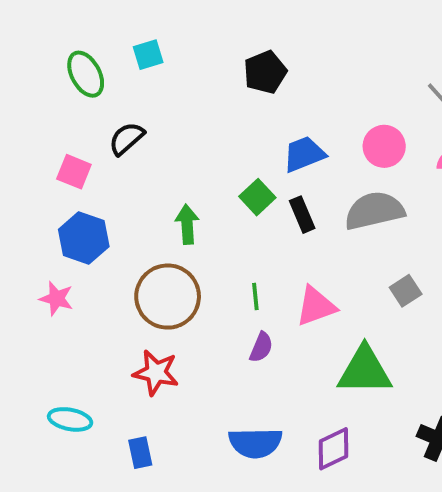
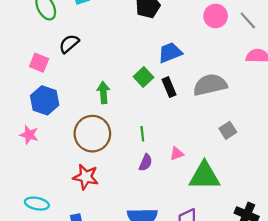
pink circle: (384, 146) -> (216, 16), moved
pink triangle: (316, 306) -> (177, 154), moved, size x0.6

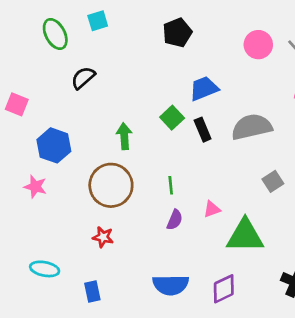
pink square: (39, 63) -> (17, 104), moved
red star: (86, 177) -> (103, 237), size x0.7

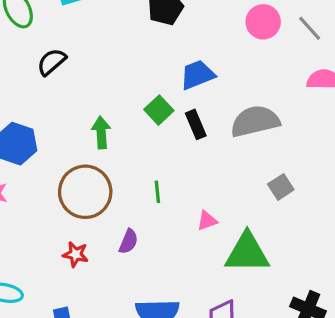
purple semicircle: (175, 220) -> (128, 241), moved

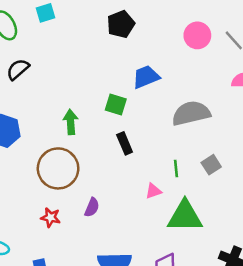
black semicircle: (52, 62) -> (18, 69), moved
green square: (159, 110) -> (116, 104), turned -30
black rectangle: (196, 124) -> (125, 143), moved
green line: (157, 192) -> (176, 168), moved

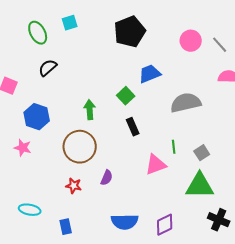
black pentagon: (121, 24) -> (130, 32), size x1.4
green square: (116, 104) -> (126, 96), turned 30
gray square: (211, 165) -> (202, 153), moved
pink triangle: (153, 191) -> (156, 165), size x1.6
green triangle: (185, 216) -> (200, 186), moved

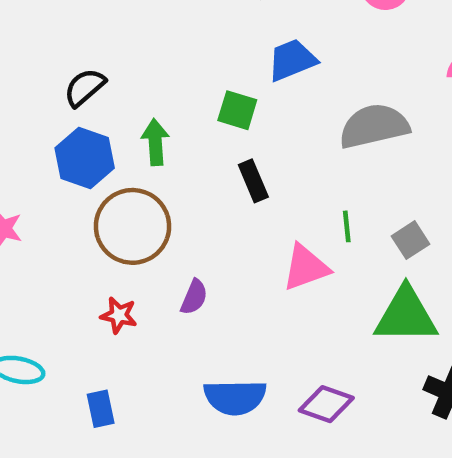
black semicircle: (48, 68) -> (85, 87), moved
green square: (126, 96) -> (237, 110), turned -30
blue hexagon: (37, 117) -> (85, 158), moved
purple diamond: (165, 225) -> (326, 404), turned 45

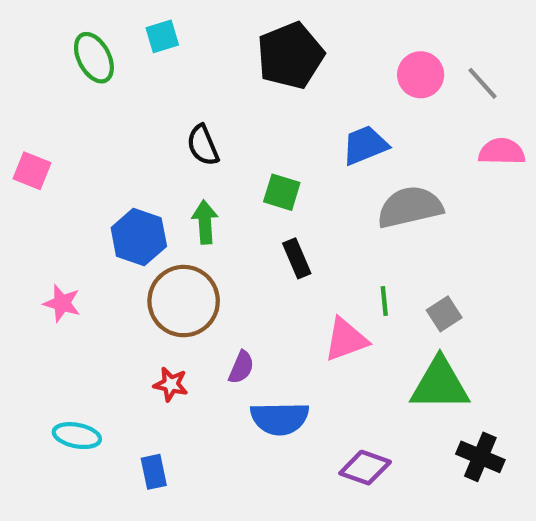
blue trapezoid: (292, 60) -> (365, 145), moved
black semicircle: (85, 87) -> (203, 145), moved, turned -72
blue semicircle: (235, 397) -> (280, 418), moved

